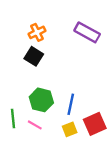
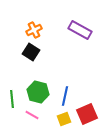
green line: (13, 118) -> (12, 99), moved

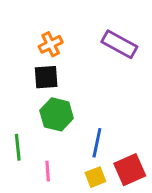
black square: (31, 52) -> (46, 77), turned -36
green hexagon: (38, 92) -> (57, 114), moved
pink line: (32, 115) -> (48, 171), turned 56

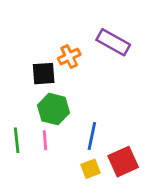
orange cross: (51, 44) -> (69, 56), moved
pink line: (48, 171) -> (45, 140), moved

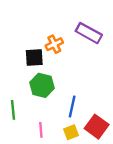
pink line: (45, 140) -> (41, 130), moved
red square: (123, 162) -> (97, 127), turned -30

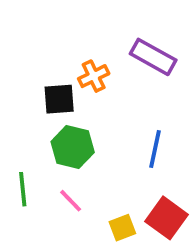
blue line: (72, 107) -> (155, 149), moved
pink line: (41, 130) -> (71, 201), moved, turned -40

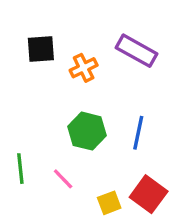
black square: (59, 99) -> (41, 49), moved
green hexagon: (73, 147) -> (87, 131), moved

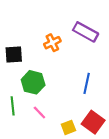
black square: (41, 49) -> (14, 54), moved
green hexagon: (87, 131) -> (33, 82), moved

